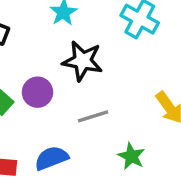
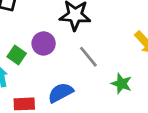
gray line: (93, 116) -> (88, 57), turned 75

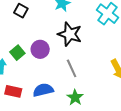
green star: (121, 84) -> (75, 97), moved

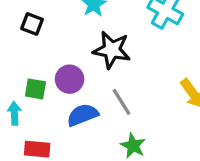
green square: (17, 53) -> (35, 89), turned -32
blue semicircle: (43, 90) -> (83, 115), moved

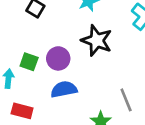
gray line: (122, 102) -> (126, 100), moved

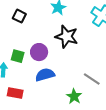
gray line: (126, 100) -> (92, 79), turned -30

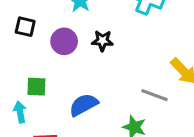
black star: (67, 37) -> (102, 41), size x0.6
purple circle: (39, 52) -> (64, 41), moved

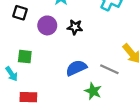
blue semicircle: (84, 105) -> (76, 68), moved
cyan arrow: (20, 112) -> (12, 74), turned 152

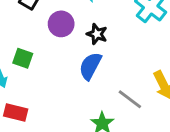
blue semicircle: (76, 68) -> (90, 66), moved, turned -50

